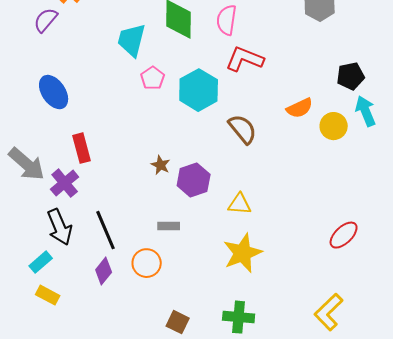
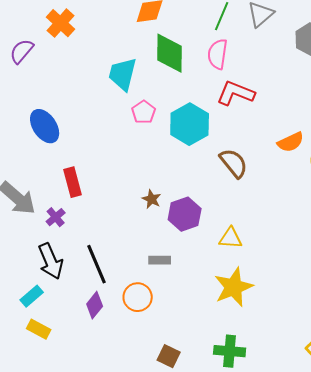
purple semicircle: (46, 20) -> (22, 51), moved
purple cross: (65, 183) -> (56, 217), size x0.7

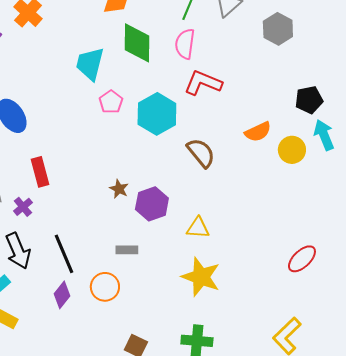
yellow star: (234, 287) -> (201, 277), turned -30

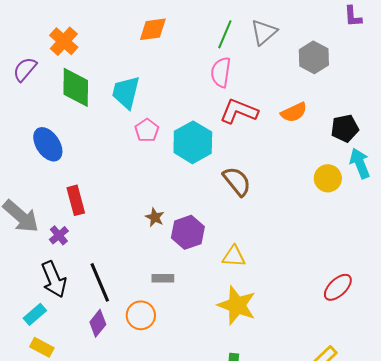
green diamond: (137, 43) -> (76, 87), moved
orange semicircle: (258, 132) -> (294, 112), moved

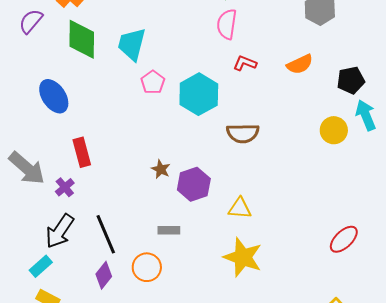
red L-shape: (239, 111) -> (245, 63), size x0.6
brown semicircle: (237, 181) -> (243, 133), turned 128
black arrow: (54, 279) -> (60, 231), turned 57

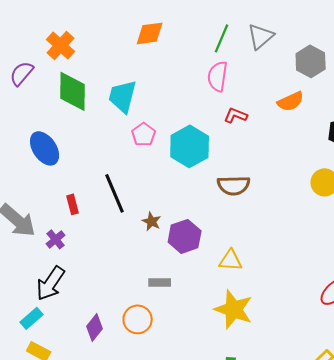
orange semicircle: (300, 64) -> (291, 101), moved
red rectangle: (82, 152) -> (73, 204), size x0.7
black line: (106, 234) -> (115, 193), moved

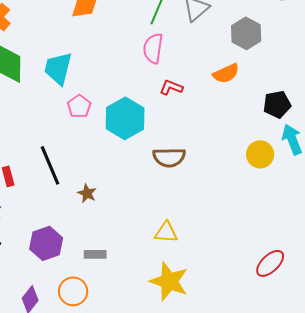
purple hexagon: (185, 236) -> (46, 243), moved

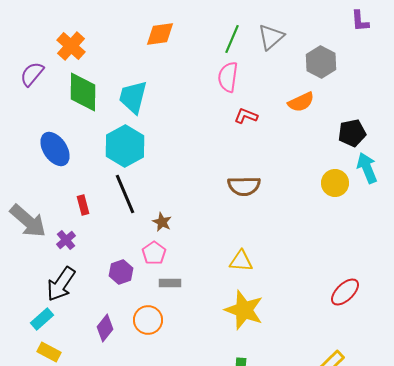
pink pentagon: (79, 106) -> (154, 253), moved
cyan hexagon: (125, 118) -> (125, 146), moved
purple hexagon: (46, 243) -> (121, 272), size x0.7

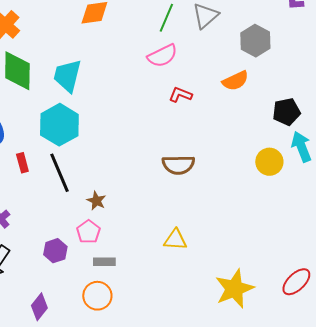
pink semicircle: (228, 77) -> (162, 56), turned -124
red rectangle: (83, 205) -> (22, 163), moved
red ellipse: (345, 292) -> (296, 282), moved
yellow star: (244, 310) -> (234, 289), moved, turned 30
orange circle: (148, 320) -> (97, 296), moved

